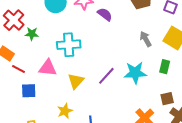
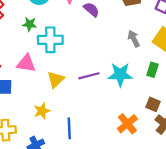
green star: (32, 34) -> (30, 24), moved
purple line: (106, 76) -> (89, 76), turned 30
brown square: (167, 99) -> (153, 104), turned 32

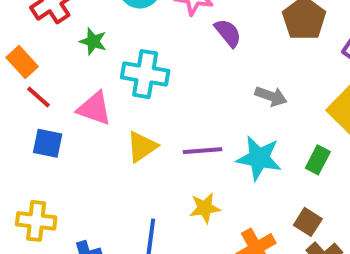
green star: (30, 24) -> (93, 41), moved
gray arrow: (134, 39) -> (271, 96), moved, turned 126
yellow star: (42, 111) -> (205, 208), moved

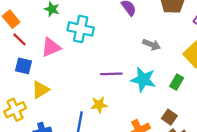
pink triangle: (94, 108) -> (51, 47), turned -45
yellow triangle: (142, 147) -> (40, 90), moved
yellow star: (205, 208) -> (99, 105), moved
yellow cross: (36, 221) -> (15, 110), turned -35

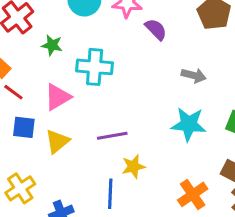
purple line: (111, 74) -> (112, 136), moved
yellow triangle: (40, 90) -> (57, 141), moved

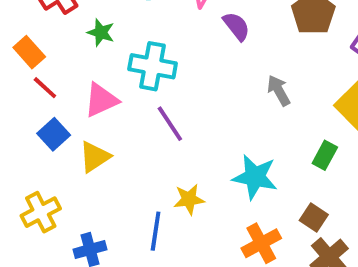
gray arrow: (194, 75) -> (279, 90), turned -140
cyan star: (189, 124) -> (255, 177), moved
blue square: (24, 127) -> (54, 134), turned 35
purple line: (112, 136) -> (170, 124), moved, turned 60

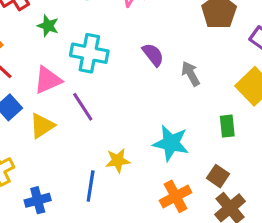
purple semicircle: (236, 26) -> (153, 55), moved
purple line: (170, 124) -> (83, 107), moved
green rectangle: (325, 155) -> (227, 126), turned -35

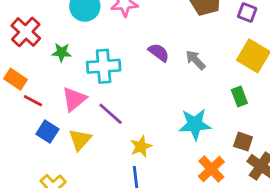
yellow star: (118, 161) -> (141, 146), moved

